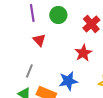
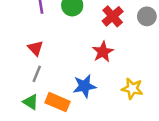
red triangle: (39, 40) -> (35, 48), moved

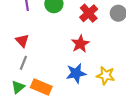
blue star: (84, 86) -> (76, 73), moved
green triangle: (31, 102) -> (18, 87), turned 48

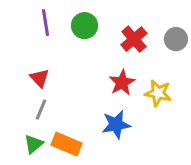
yellow star: (106, 75) -> (158, 93), moved

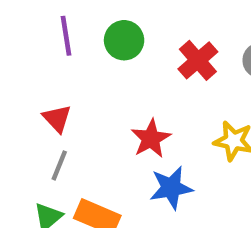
red star: (122, 83) -> (151, 139), moved

